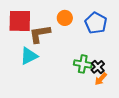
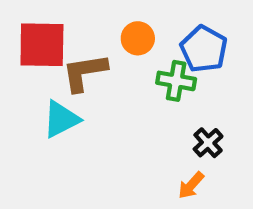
green cross: (83, 64) -> (176, 81), moved
orange arrow: (101, 79) -> (191, 185), moved

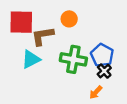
blue pentagon: (204, 49) -> (102, 55), moved
green cross: (176, 81) -> (73, 59), moved, size x1.4

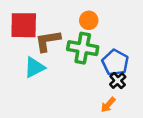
orange circle: (69, 19) -> (89, 20), moved
green cross: (73, 59) -> (83, 48), moved

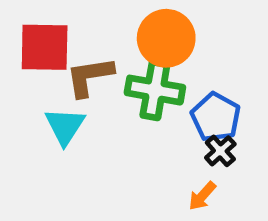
orange circle: (89, 20) -> (166, 38), size x1.6
cyan triangle: (34, 67) -> (65, 126), turned -30

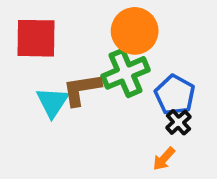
brown L-shape: (90, 77) -> (82, 89), moved
green cross: (155, 90) -> (125, 73), turned -33

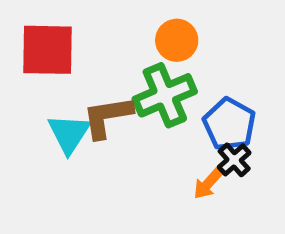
orange circle: (135, 31) -> (177, 40), size x0.7
orange arrow: (164, 159) -> (208, 184), moved

